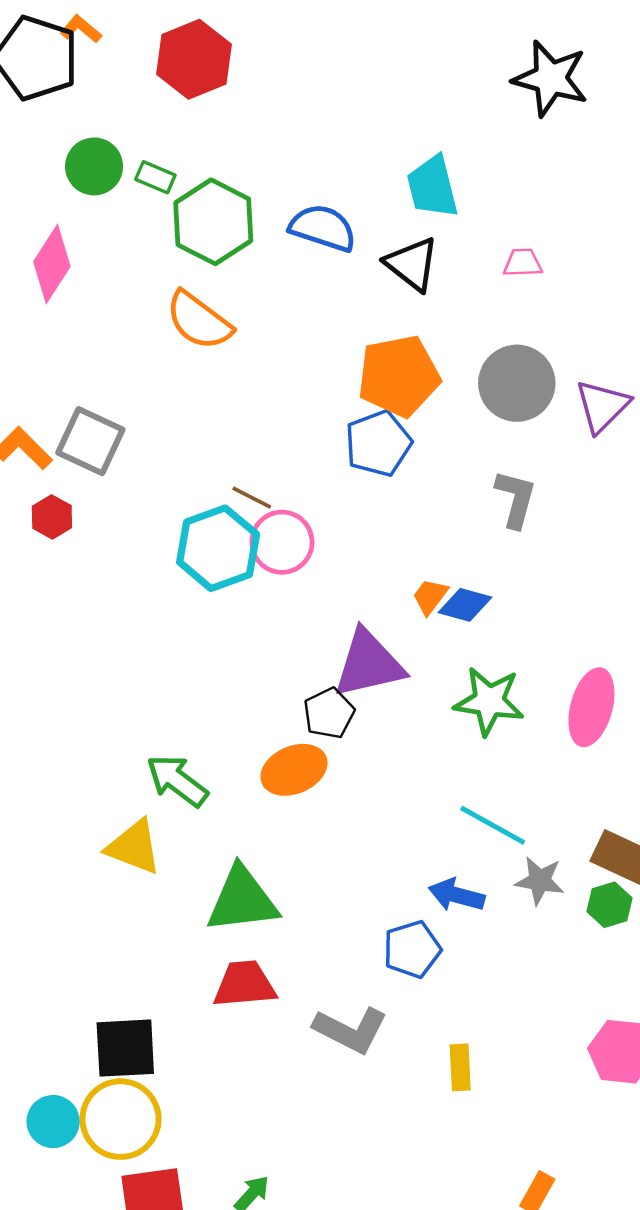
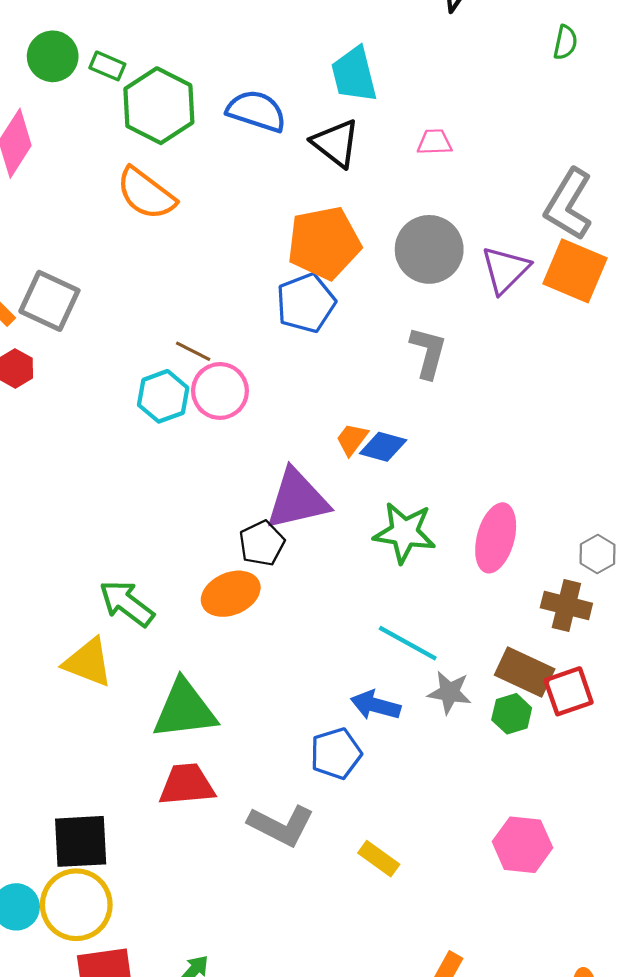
cyan hexagon: (218, 548) -> (163, 396), size x0.7
yellow rectangle: (460, 1067) -> (379, 859), turned -51

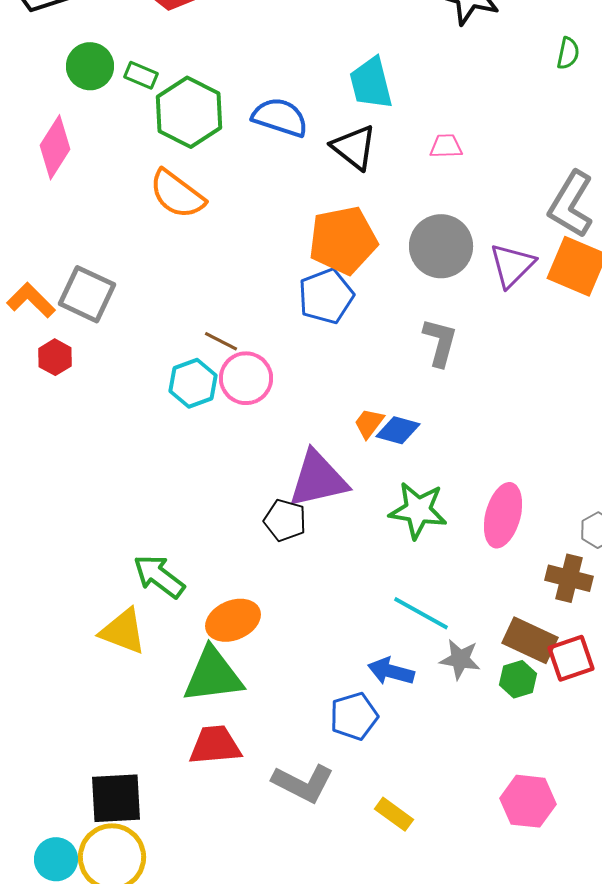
black pentagon: (262, 543) -> (285, 520), turned -30
orange ellipse: (231, 594) -> (233, 620), moved

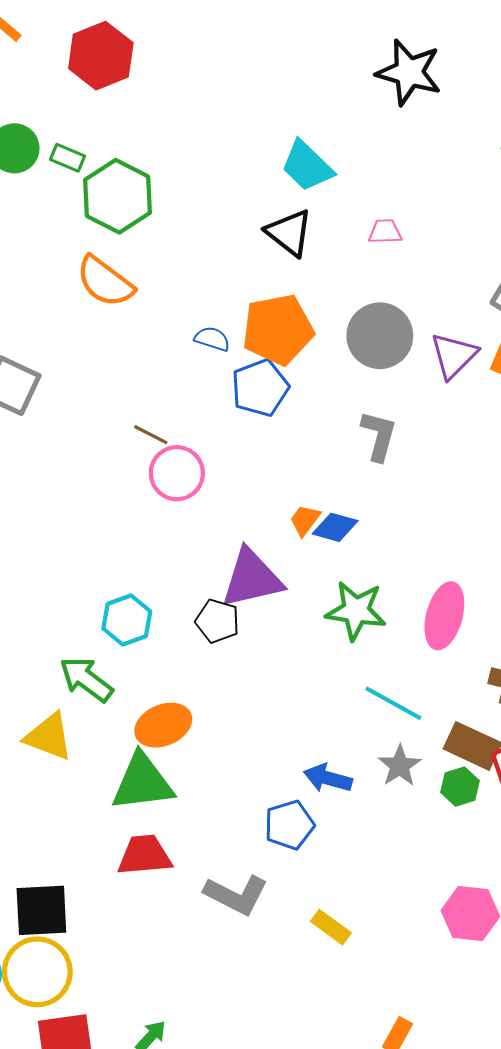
cyan trapezoid: (371, 83) -> (307, 166), turned -32
blue semicircle: (280, 117) -> (212, 339), moved, size x0.6
cyan hexagon: (193, 383) -> (127, 620), moved
cyan line: (421, 613) -> (393, 703), moved
gray star: (460, 659) -> (400, 766), turned 30

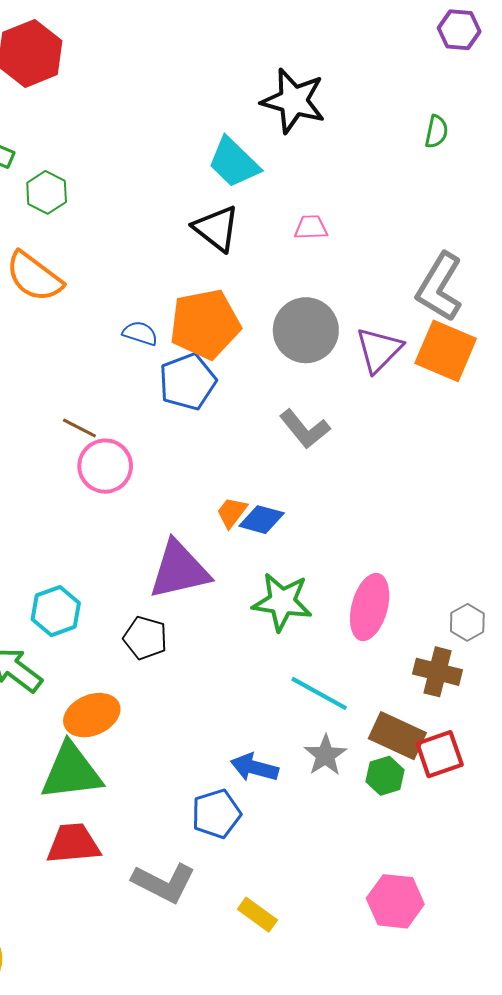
black star: (409, 72) -> (293, 101), moved
green hexagon: (117, 196) -> (47, 192), size x0.6
gray L-shape: (379, 436) -> (305, 429), turned 126
black pentagon: (217, 621) -> (145, 638), moved

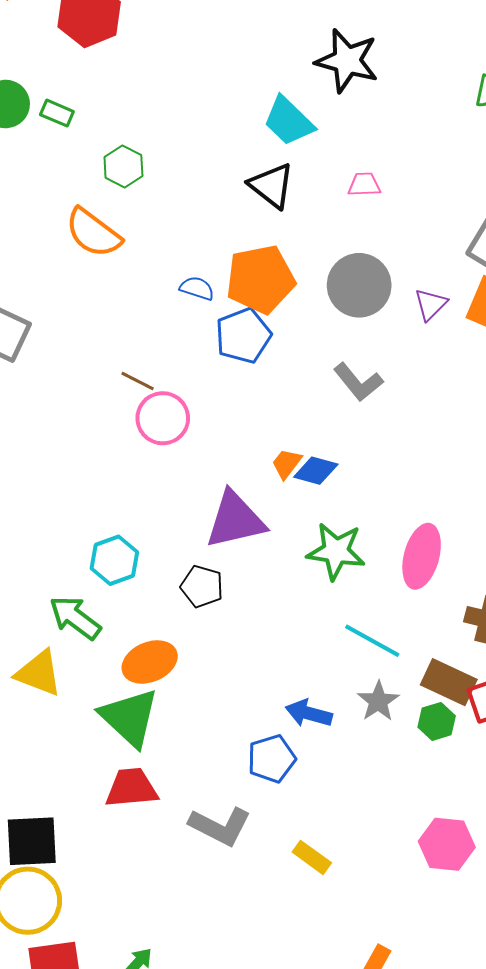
green hexagon: (47, 192) -> (123, 166), moved
purple triangle: (379, 350) -> (431, 304), size x0.7
green triangle: (71, 772) -> (129, 717), turned 50

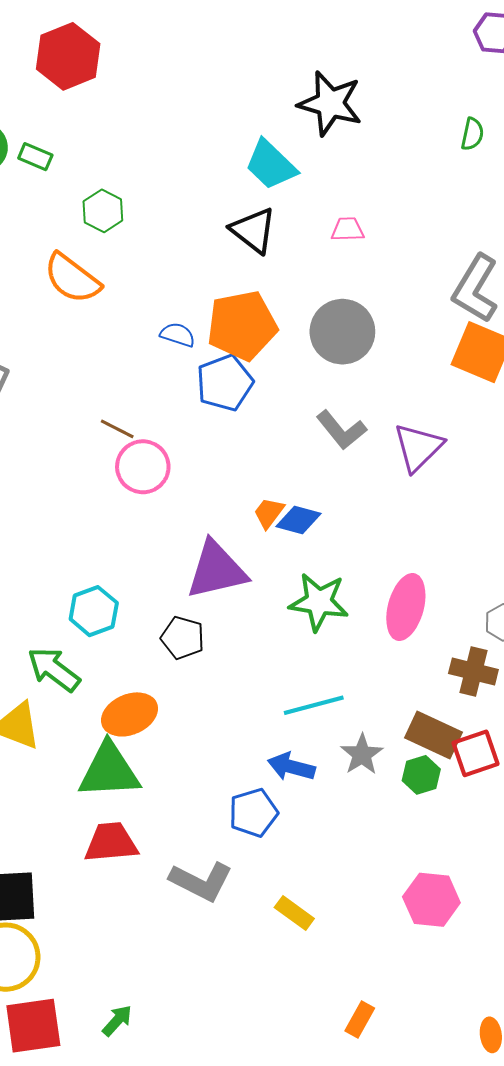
purple triangle: (431, 304) -> (418, 447), moved, size x1.5
cyan line: (372, 641) -> (314, 705), moved, turned -44
green triangle: (129, 717) -> (109, 771), turned -46

